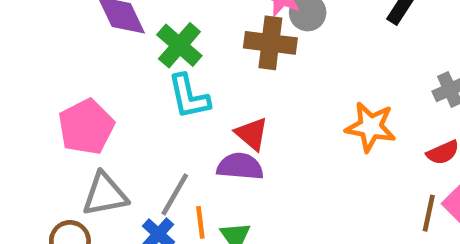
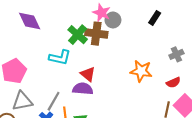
green cross: (179, 45) -> (78, 35), moved
cyan L-shape: (189, 97) -> (60, 57), turned -65

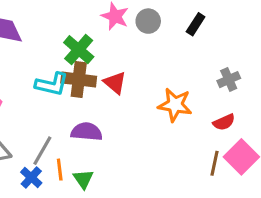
gray circle: (113, 20) -> (148, 21), moved
brown cross: (96, 34) -> (79, 80), moved
red triangle: (88, 74) -> (115, 83), moved

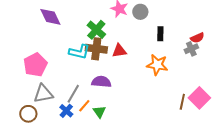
black rectangle: (196, 24) -> (160, 34), moved, turned -32
red triangle: (115, 83) -> (119, 51), turned -49
red semicircle: (224, 122) -> (197, 38), moved
orange line: (60, 170) -> (84, 106), turned 48

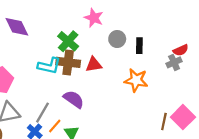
gray circle: (140, 12) -> (117, 39), moved
purple semicircle: (101, 82) -> (74, 99), turned 30

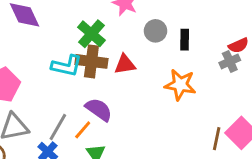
orange line: (55, 126) -> (83, 130), moved

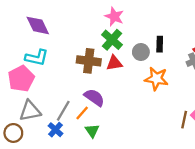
gray circle: (155, 31) -> (141, 52), moved
green cross: (91, 34) -> (112, 40), moved
cyan L-shape: (67, 66) -> (37, 58), moved

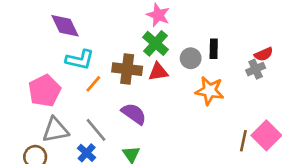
cyan L-shape: (37, 58) -> (80, 60), moved
gray line: (63, 111) -> (96, 130), turned -70
orange line: (82, 113) -> (93, 84), moved

